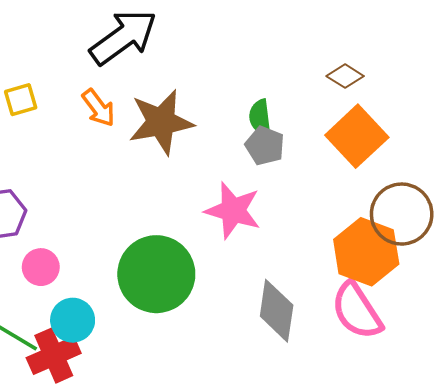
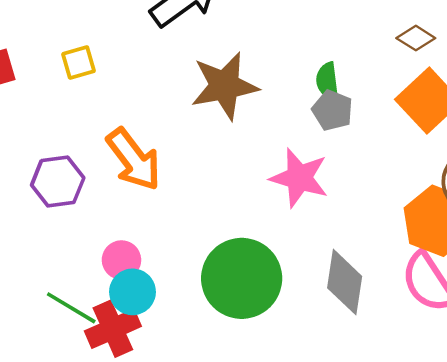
orange arrow: (99, 108) -> (134, 159), moved, size x1.6
pink circle: (41, 267) -> (121, 260), moved
green circle: (156, 274) -> (242, 278), moved

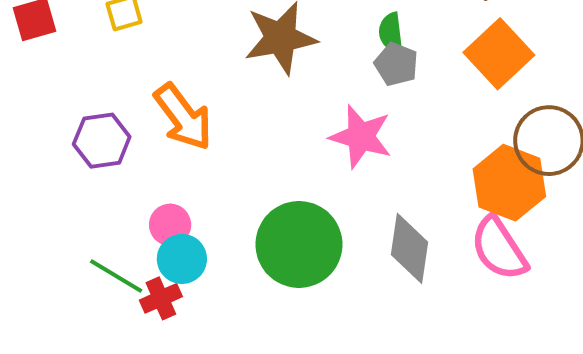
red cross: (113, 329) -> (161, 298), size x0.7

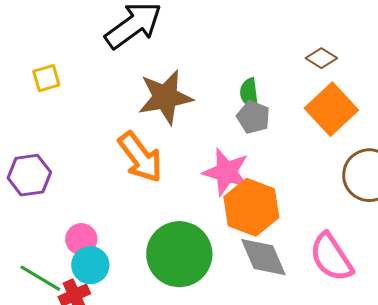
orange arrow: (183, 117) -> (140, 157), moved
orange hexagon: (509, 183) -> (251, 207), moved
gray diamond: (409, 248) -> (263, 257), turned -32

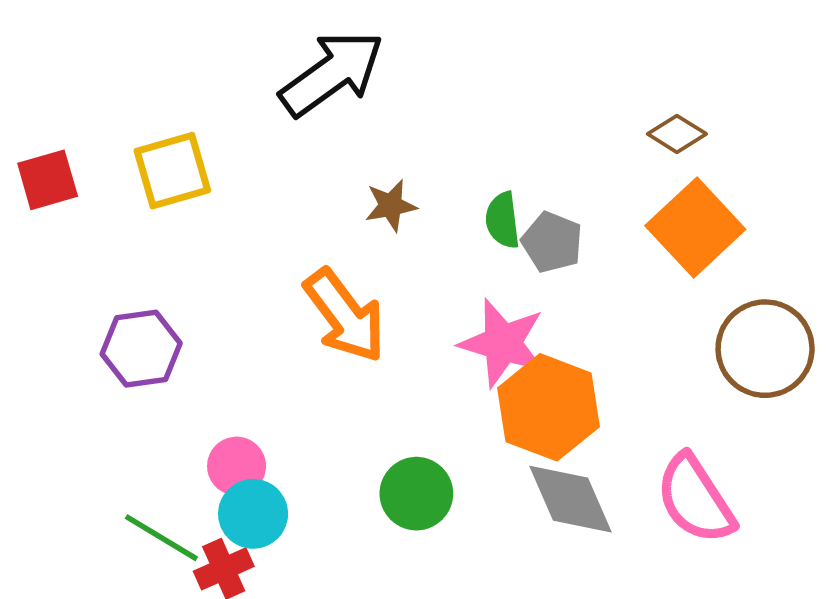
yellow square: (46, 78) -> (172, 171), size x1.5
green semicircle: (249, 93) -> (503, 220), moved
brown star: (165, 97) -> (391, 206), size x0.5
green circle: (179, 254) -> (416, 494), size x0.6

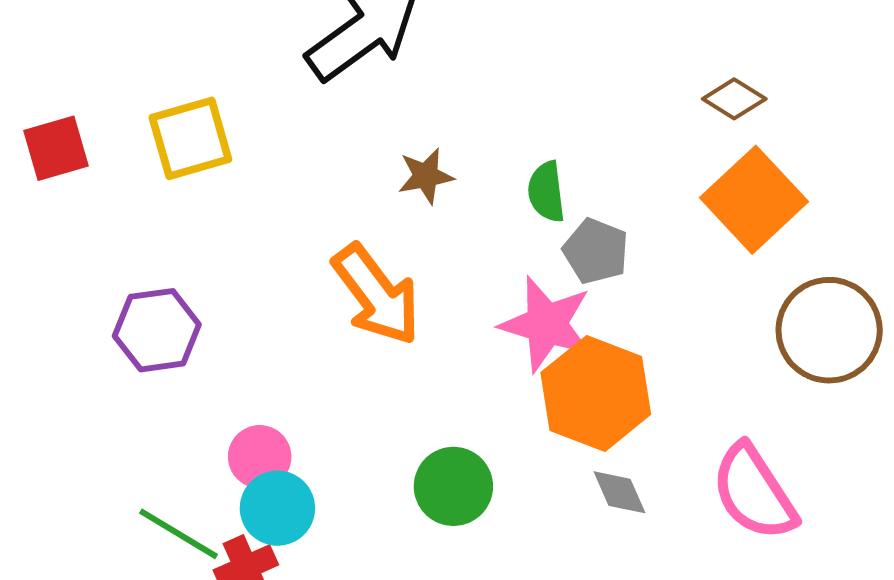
gray pentagon: (552, 242) -> (596, 251), moved
gray diamond: (571, 499) -> (620, 492), size x0.6

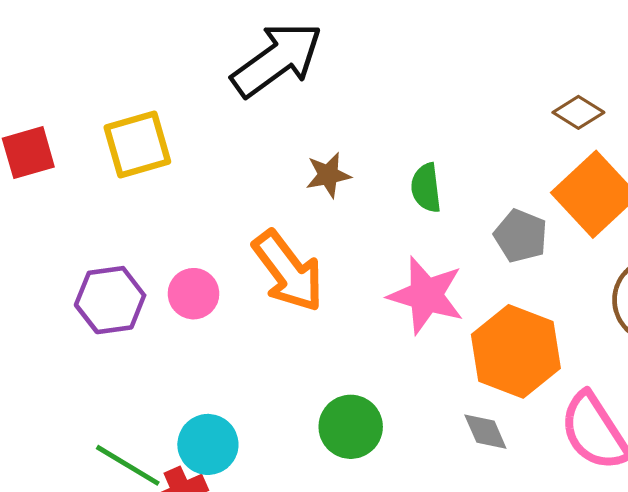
gray pentagon: (596, 251) -> (521, 236), moved
orange hexagon: (596, 393) -> (516, 351), moved
pink circle: (260, 457) -> (193, 294), moved

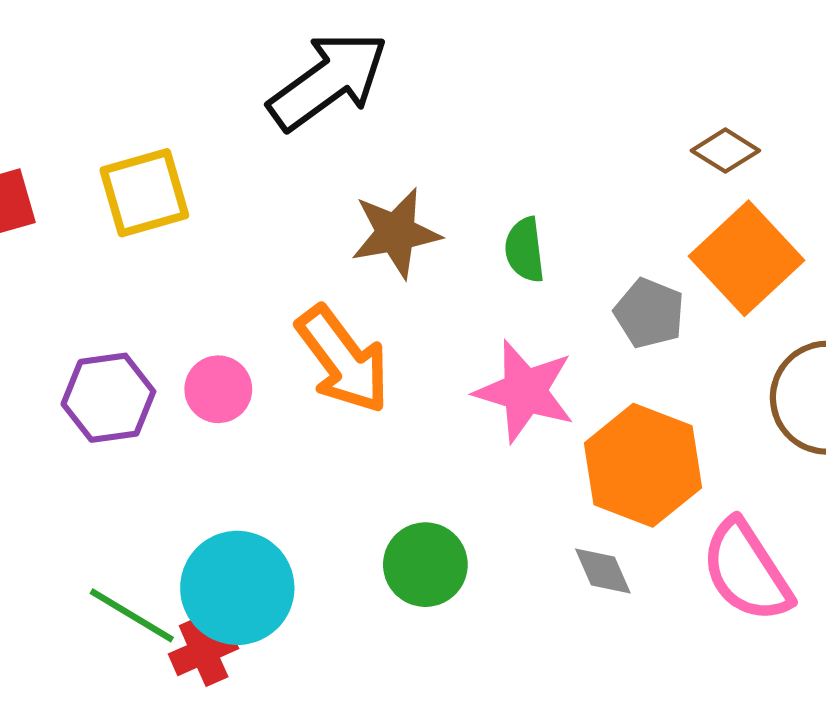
brown star: (328, 175) -> (396, 233), size x1.5
cyan circle: (208, 444) -> (237, 588), size x1.4

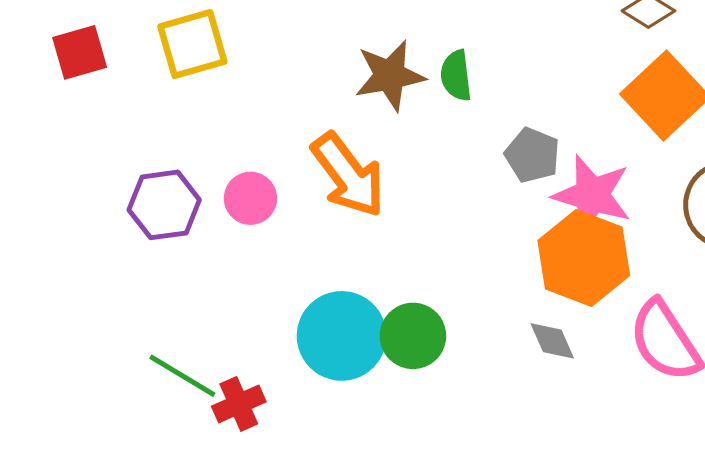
green semicircle: (525, 250) -> (456, 76), moved
gray pentagon: (649, 313) -> (532, 155), moved
pink star: (525, 391) -> (592, 195), moved
cyan circle: (237, 588) -> (342, 336), moved

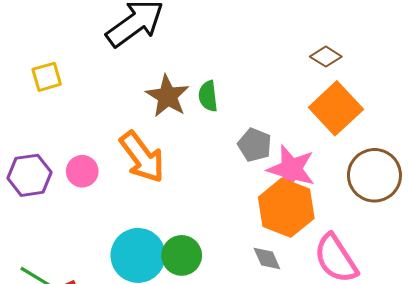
yellow square: (192, 44) -> (47, 77), size x0.7
brown star: (390, 76) -> (167, 96), turned -30

